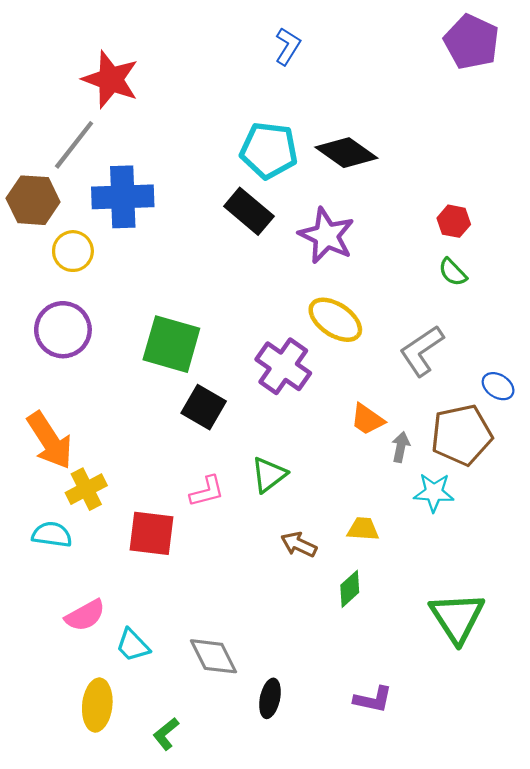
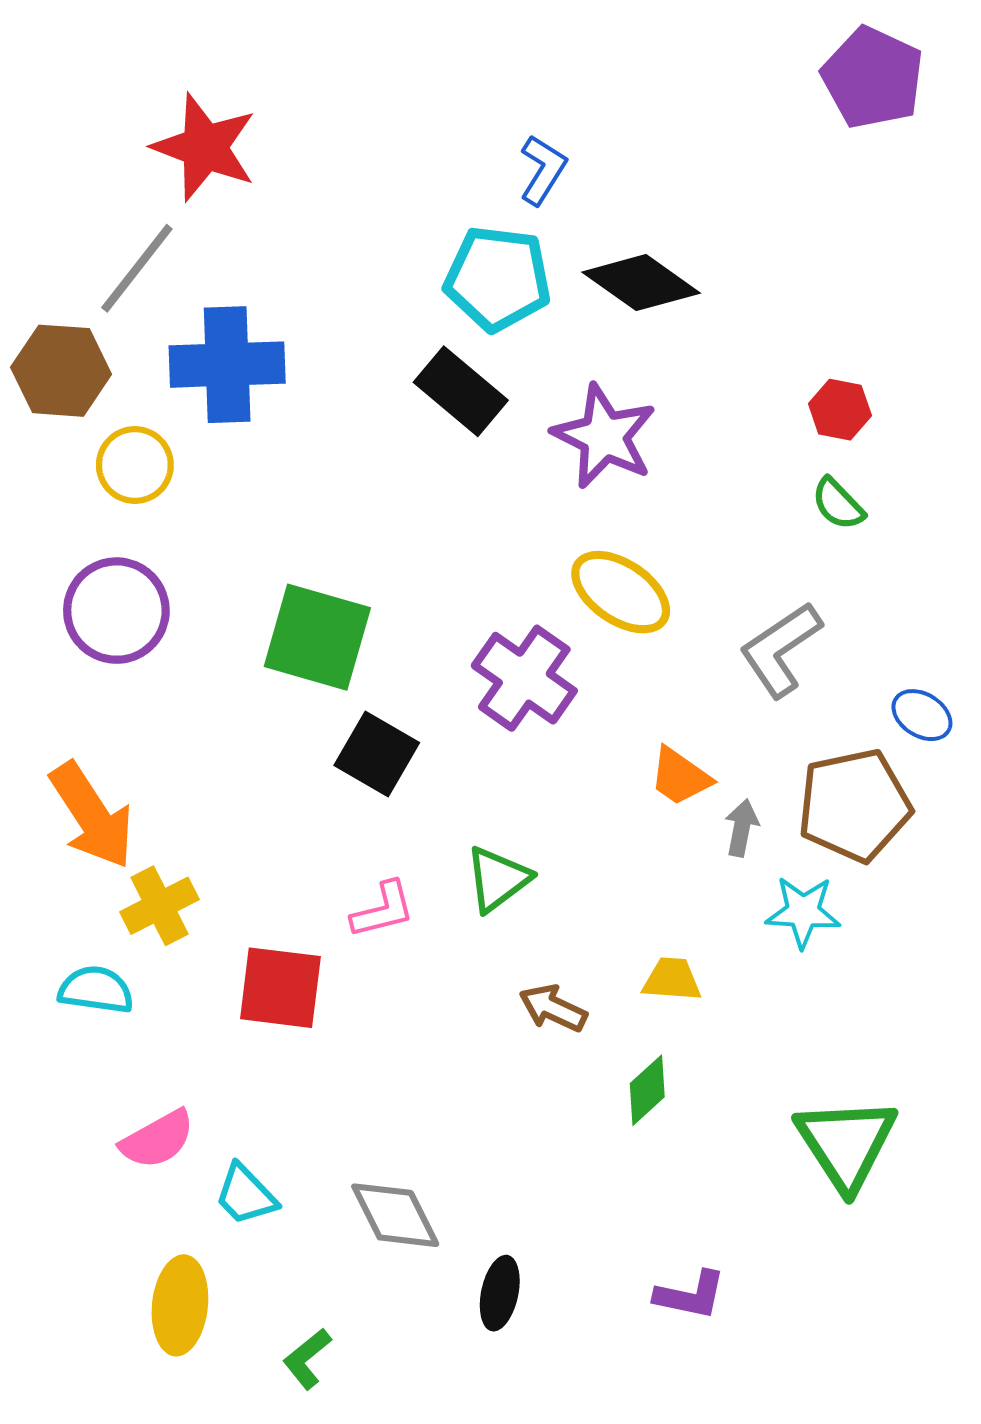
blue L-shape: (288, 46) -> (543, 170), moved

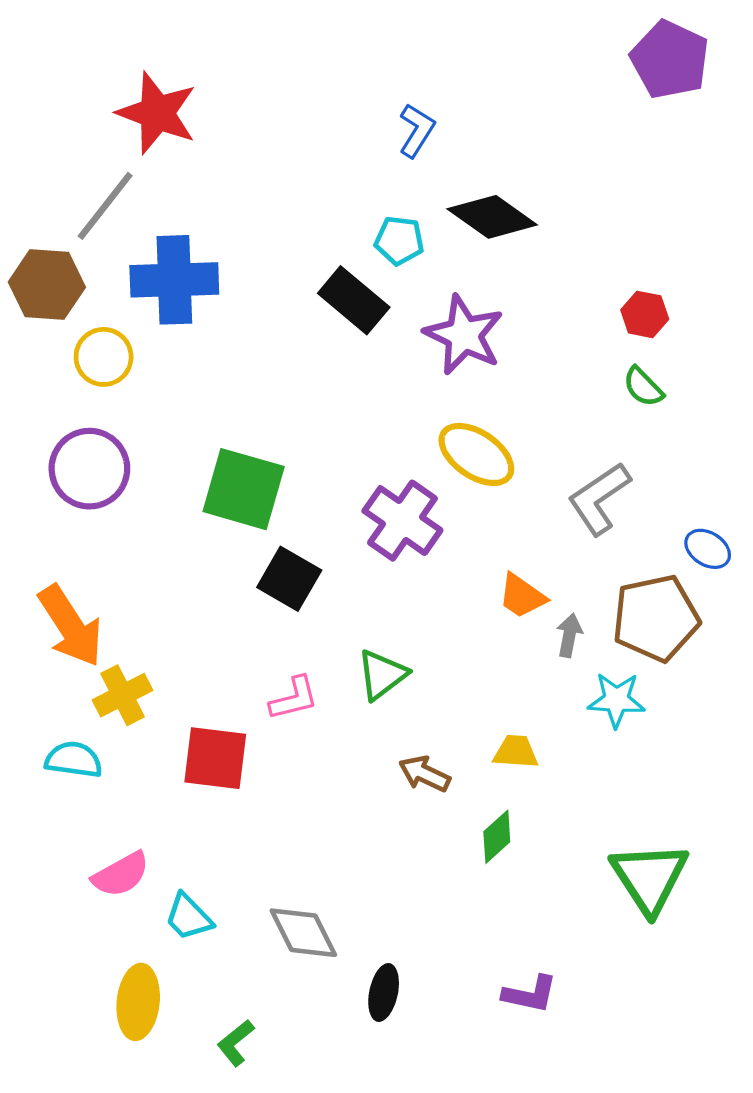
cyan pentagon: (498, 278) -> (399, 241), moved, size x0.6

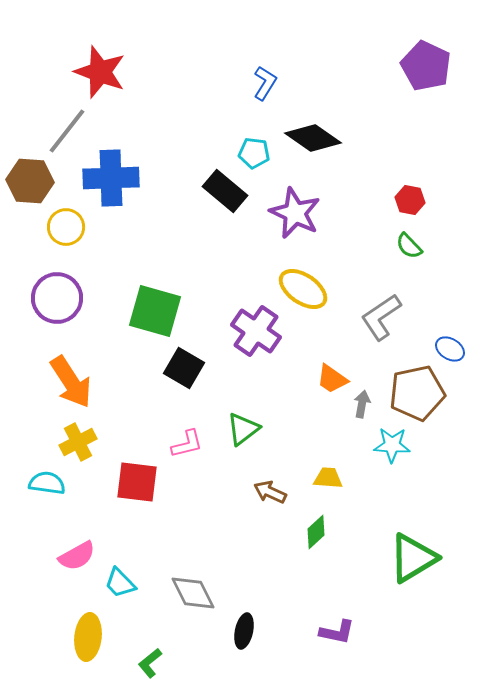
purple pentagon: (670, 60) -> (426, 66), moved
orange arrow: (71, 626) -> (71, 382), moved
green triangle: (649, 878) -> (413, 558), turned 32

